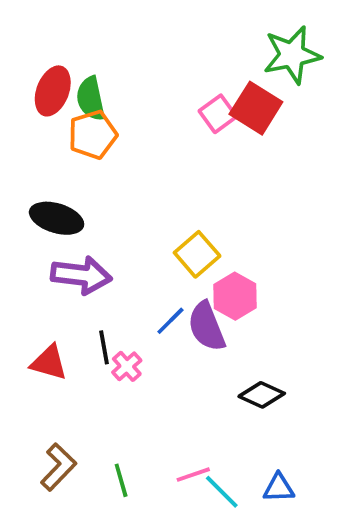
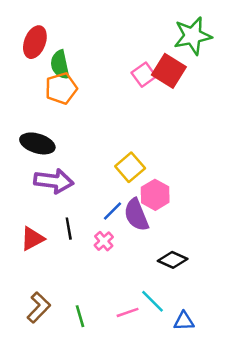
red ellipse: (53, 91) -> (35, 42), moved
red triangle: (49, 363) -> (32, 239), turned -44
pink cross: (127, 366) -> (104, 241), moved
cyan line: (222, 492) -> (153, 301), moved

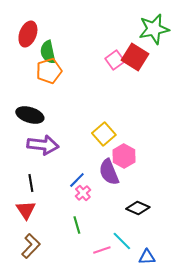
blue line: (113, 211) -> (77, 180), moved
black line: (69, 229) -> (31, 183), moved
red triangle: (32, 239) -> (26, 210), moved, turned -35
green line: (80, 316) -> (77, 225), moved

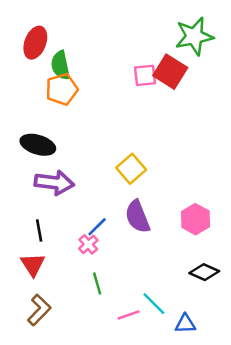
pink square: (115, 60) -> (145, 75), turned 30
pink hexagon: (124, 156) -> (195, 219), moved
pink cross: (83, 193) -> (88, 244), moved
black diamond: (138, 208) -> (204, 272), moved

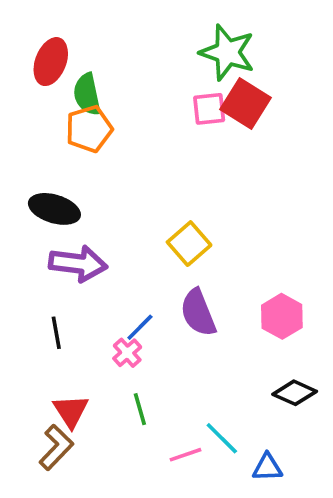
green star: (194, 36) -> (227, 52), moved, turned 30
red triangle: (33, 265) -> (71, 411), moved

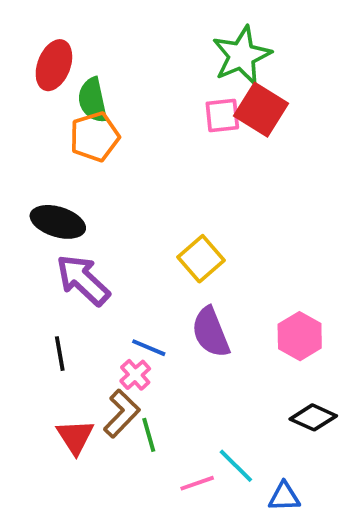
green star: (227, 52) -> (242, 55), turned 30
purple arrow: (78, 264) -> (83, 280), turned -144
blue line: (140, 327) -> (149, 348), turned 68
brown L-shape: (56, 447) -> (122, 414), moved

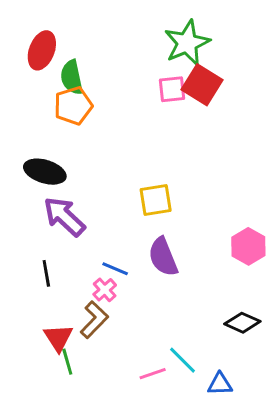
yellow square: (201, 259) -> (156, 200), turned 32
pink hexagon: (300, 336) -> (248, 246), moved
green line: (149, 435) -> (67, 362), moved

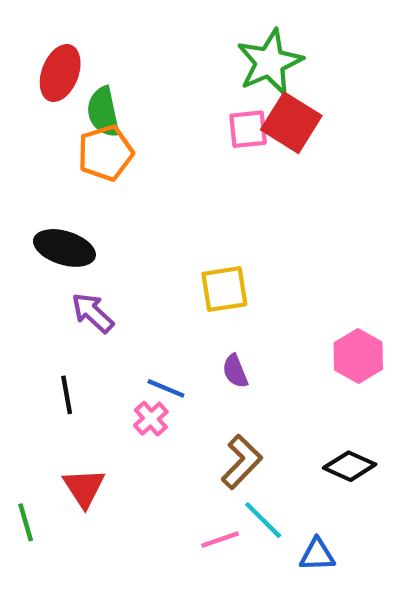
purple arrow: (64, 216) -> (93, 313), size x0.7
purple semicircle: (163, 257) -> (235, 371), size x0.6
brown L-shape: (94, 320) -> (242, 462), moved
green line: (67, 362) -> (26, 522), moved

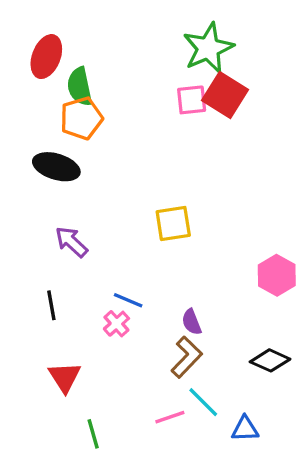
black ellipse: (64, 248) -> (56, 167), moved
purple semicircle: (235, 371) -> (192, 322), moved
green line: (26, 522) -> (93, 434), moved

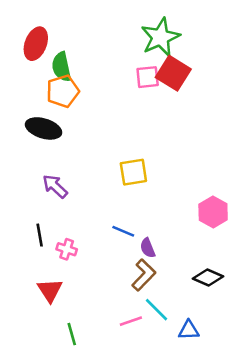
blue line: (128, 300) -> (123, 231), moved
pink cross: (116, 324) -> (67, 249), moved, turned -30

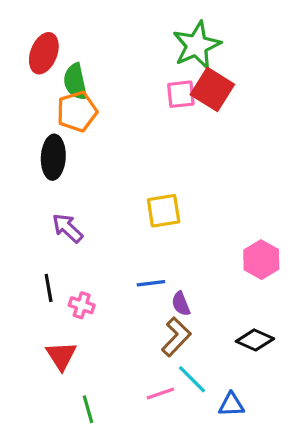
black ellipse: (44, 128) -> (53, 157), turned 76
blue line: (123, 231) -> (151, 283), turned -30

